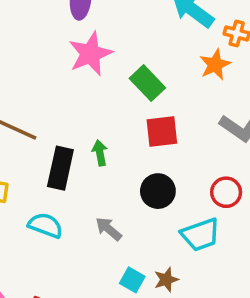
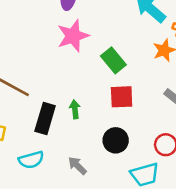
cyan semicircle: (45, 225) -> (31, 160), turned 140

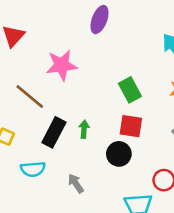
pink star: (73, 36) -> (62, 65), moved
black circle: (116, 140) -> (119, 154), moved

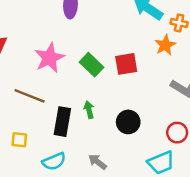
green rectangle: (130, 90) -> (91, 65), moved
red square: (131, 126) -> (126, 64), moved

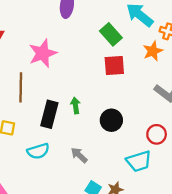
green rectangle: (91, 65) -> (111, 34), moved
brown line: (30, 96) -> (21, 87), turned 64

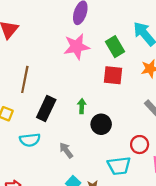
pink star: (43, 53) -> (77, 47), moved
green arrow: (75, 105) -> (82, 106), moved

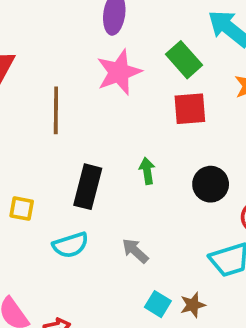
brown line: (25, 79) -> (56, 110), moved
black circle: (101, 124) -> (211, 184), moved

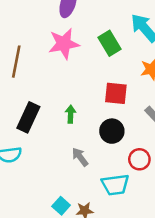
red square: (190, 109) -> (116, 93), moved
gray arrow: (135, 251) -> (80, 157), moved

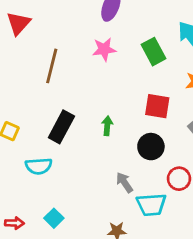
pink star: (64, 44) -> (104, 49), size x0.7
gray arrow: (80, 157) -> (124, 182), moved
cyan square: (61, 206) -> (54, 218), moved

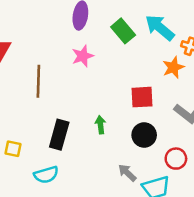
green rectangle: (154, 52) -> (123, 31), moved

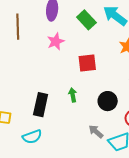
brown line: (38, 81) -> (18, 27), moved
red square: (142, 97) -> (87, 63), moved

